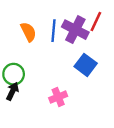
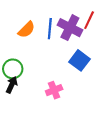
orange semicircle: (28, 32) -> (26, 30), turned 72

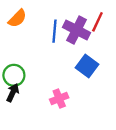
orange semicircle: (26, 30) -> (17, 18), moved

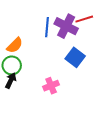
orange semicircle: (17, 18) -> (15, 45), moved
red line: (97, 22) -> (84, 19), turned 48

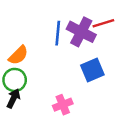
blue square: (75, 57) -> (92, 70), turned 30

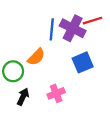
orange semicircle: (18, 55) -> (36, 57), moved
black arrow: (13, 98) -> (23, 97), moved

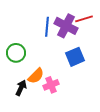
orange semicircle: (36, 57) -> (36, 76), moved
green circle: (13, 71) -> (16, 53), moved

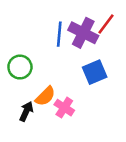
red line: (84, 19) -> (106, 24), turned -36
pink cross: (51, 85) -> (64, 108), turned -35

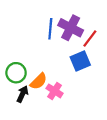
red line: (106, 24) -> (90, 38), moved
green circle: (20, 67) -> (16, 73), moved

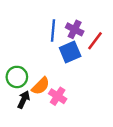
purple cross: (71, 28) -> (75, 29), size x0.7
blue square: (80, 61) -> (70, 52), moved

